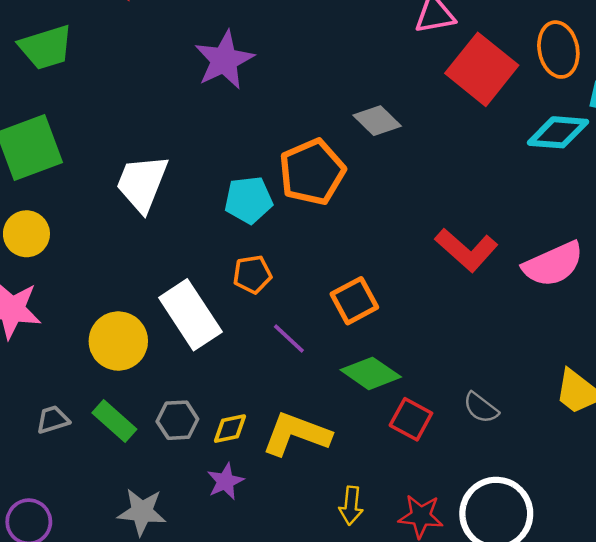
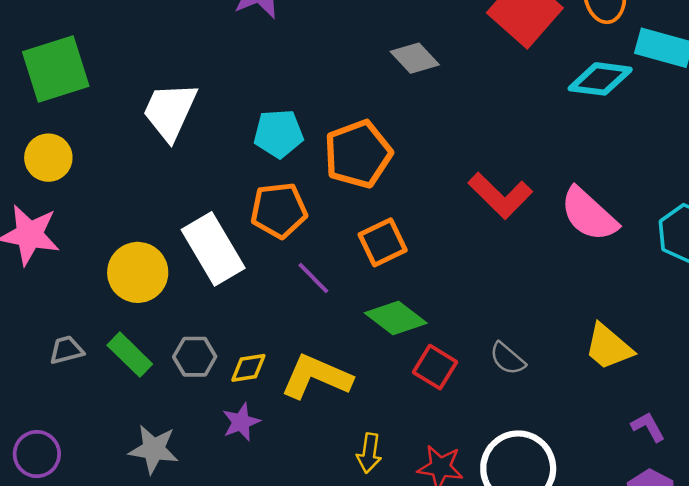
orange pentagon: (312, 172) -> (358, 154), moved
pink semicircle: (553, 264) -> (589, 214), turned 64
orange pentagon: (252, 274) -> (279, 210), size x1.4

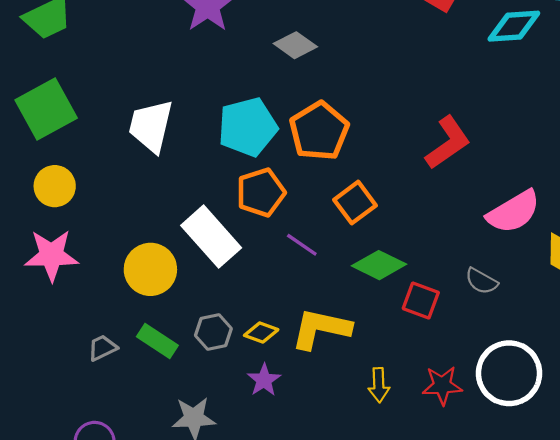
gray diamond: (415, 58) -> (295, 45), moved
cyan pentagon: (278, 134) -> (248, 127), size x1.4
red L-shape: (500, 196) -> (448, 143), turned -68
pink semicircle: (589, 214) -> (514, 212), moved, turned -62
yellow diamond: (248, 368) -> (261, 333), turned 40

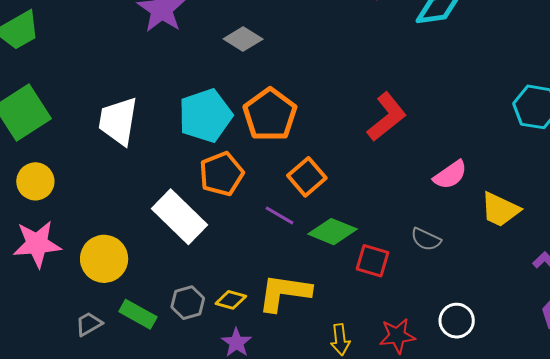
pink semicircle: (514, 212) -> (450, 175), size x0.7
purple line: (302, 245) -> (279, 215), moved
yellow circle: (150, 269) -> (104, 259), moved
white circle: (509, 373) -> (457, 321), size x0.6

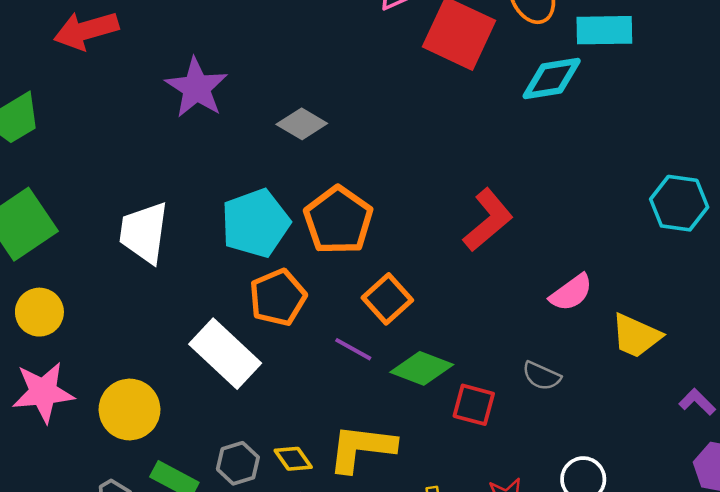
yellow diamond: (231, 300) -> (293, 459), turned 40

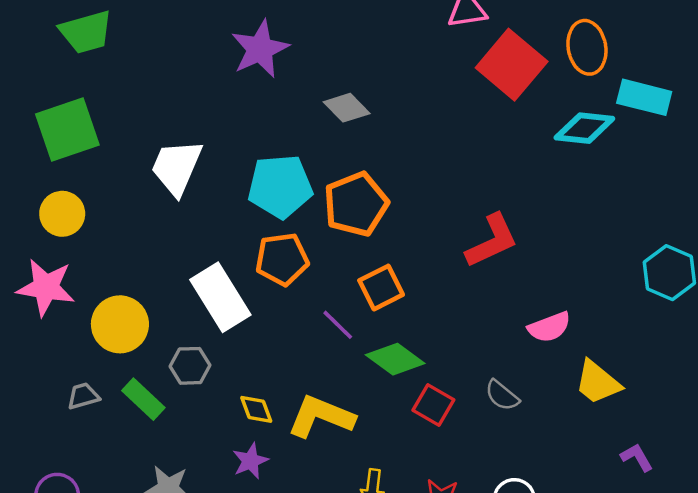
gray hexagon: (238, 463) -> (190, 366), moved

